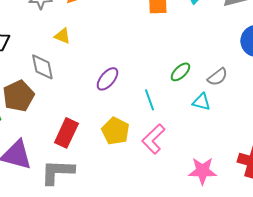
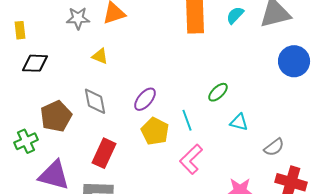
gray diamond: (42, 67) -> (95, 101), moved
gray semicircle: (217, 77) -> (274, 147), moved
yellow pentagon: (115, 131) -> (155, 131), moved

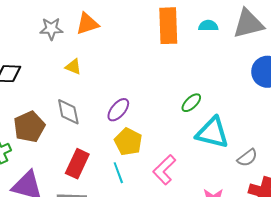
cyan semicircle: (235, 15) -> (208, 26), turned 48
cyan line: (187, 120) -> (118, 173), moved
cyan triangle: (239, 122) -> (212, 133), size x1.8

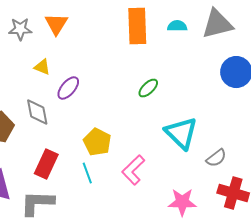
orange triangle: (87, 24) -> (56, 24), turned -40
green ellipse: (191, 103) -> (148, 88), moved
purple ellipse: (118, 110) -> (68, 88), moved
cyan triangle: (212, 133) -> (181, 133), turned 30

